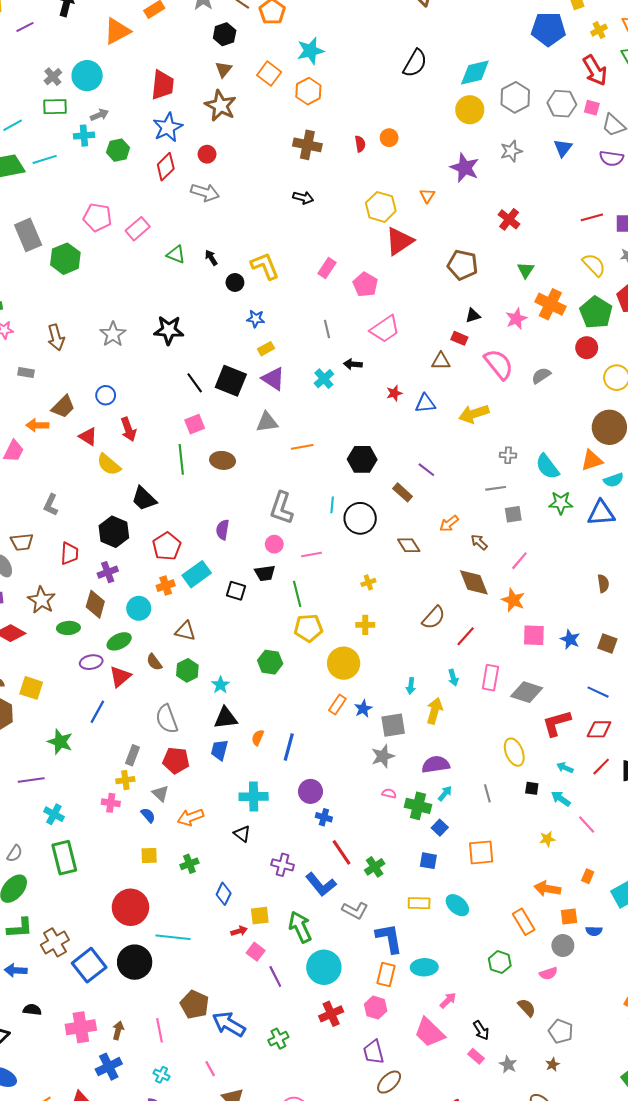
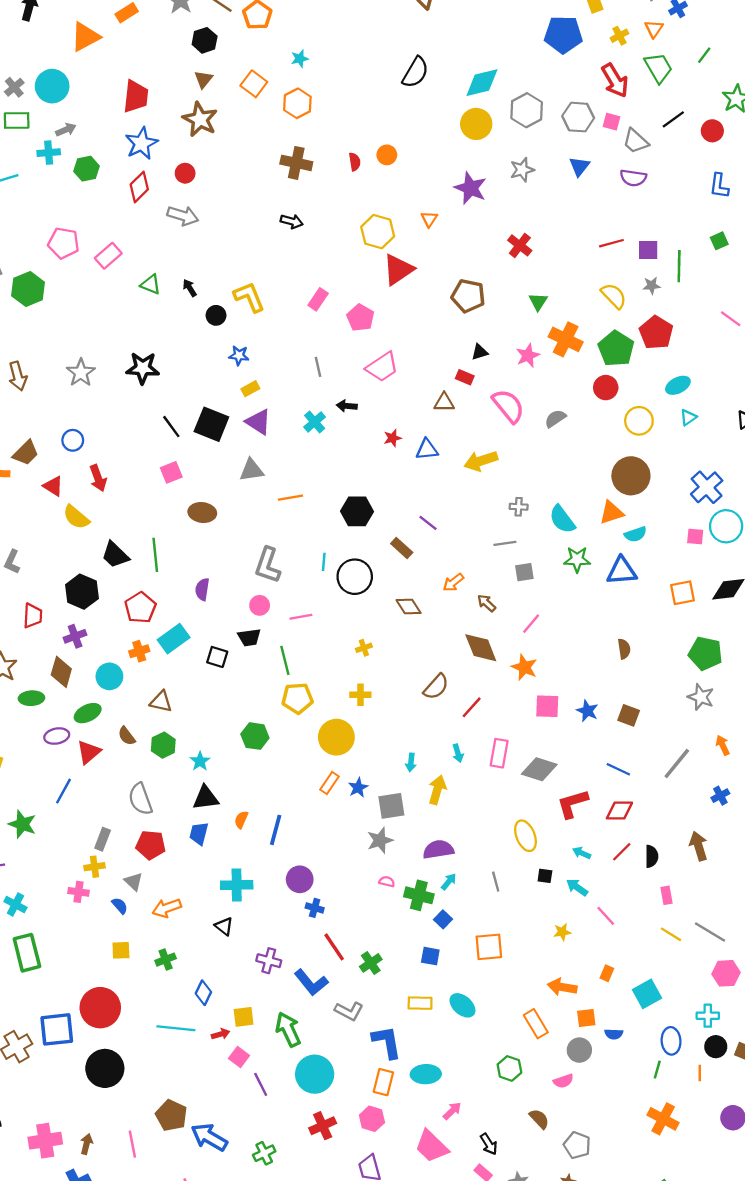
cyan star: (310, 51) -> (300, 59), size x0.6
green line: (181, 459) -> (155, 555), moved
cyan line: (173, 937) -> (176, 1028), moved
blue square: (89, 965) -> (57, 1029), moved, turned 32

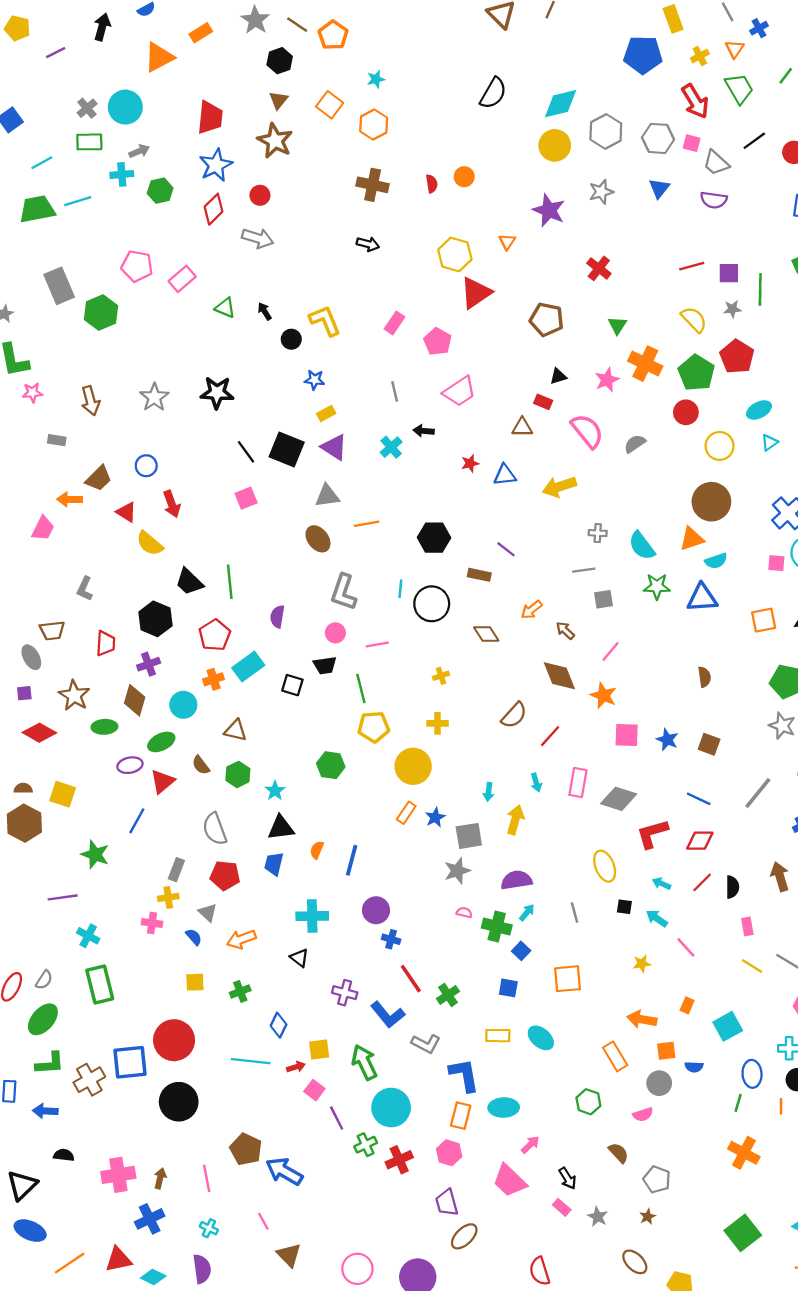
brown ellipse: (202, 513) -> (318, 539), moved, turned 45
brown rectangle: (402, 548) -> (479, 575), turned -30
green cross: (264, 1153) -> (366, 1145), moved

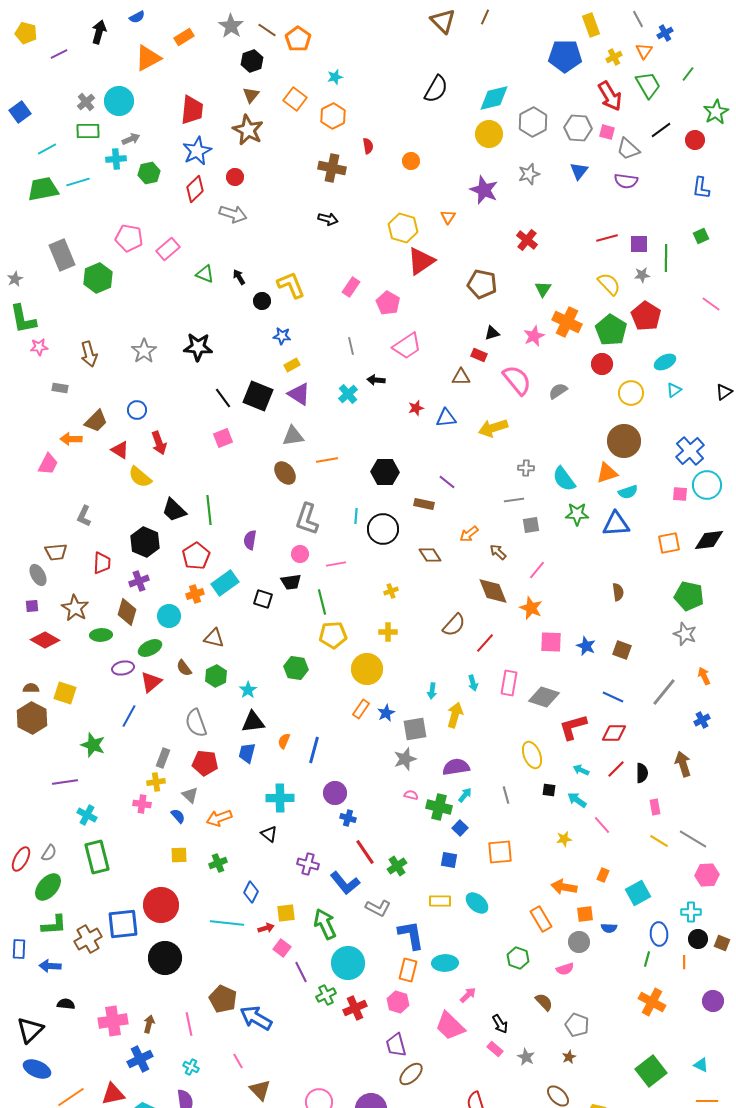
red semicircle: (432, 184) -> (368, 146), moved

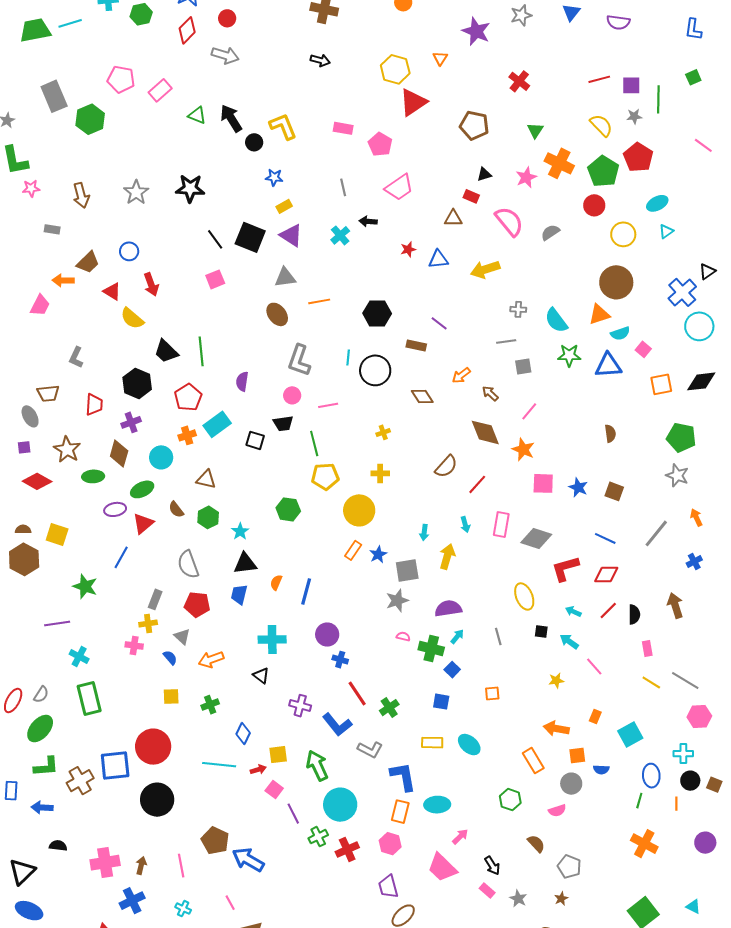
black arrow: (239, 277) -> (231, 118), size x1.8
pink rectangle: (351, 287) -> (343, 128), turned 66
black triangle: (724, 392) -> (707, 271), moved
pink square: (680, 494) -> (643, 349), moved, turned 35
orange square: (500, 852) -> (492, 694), size x0.6

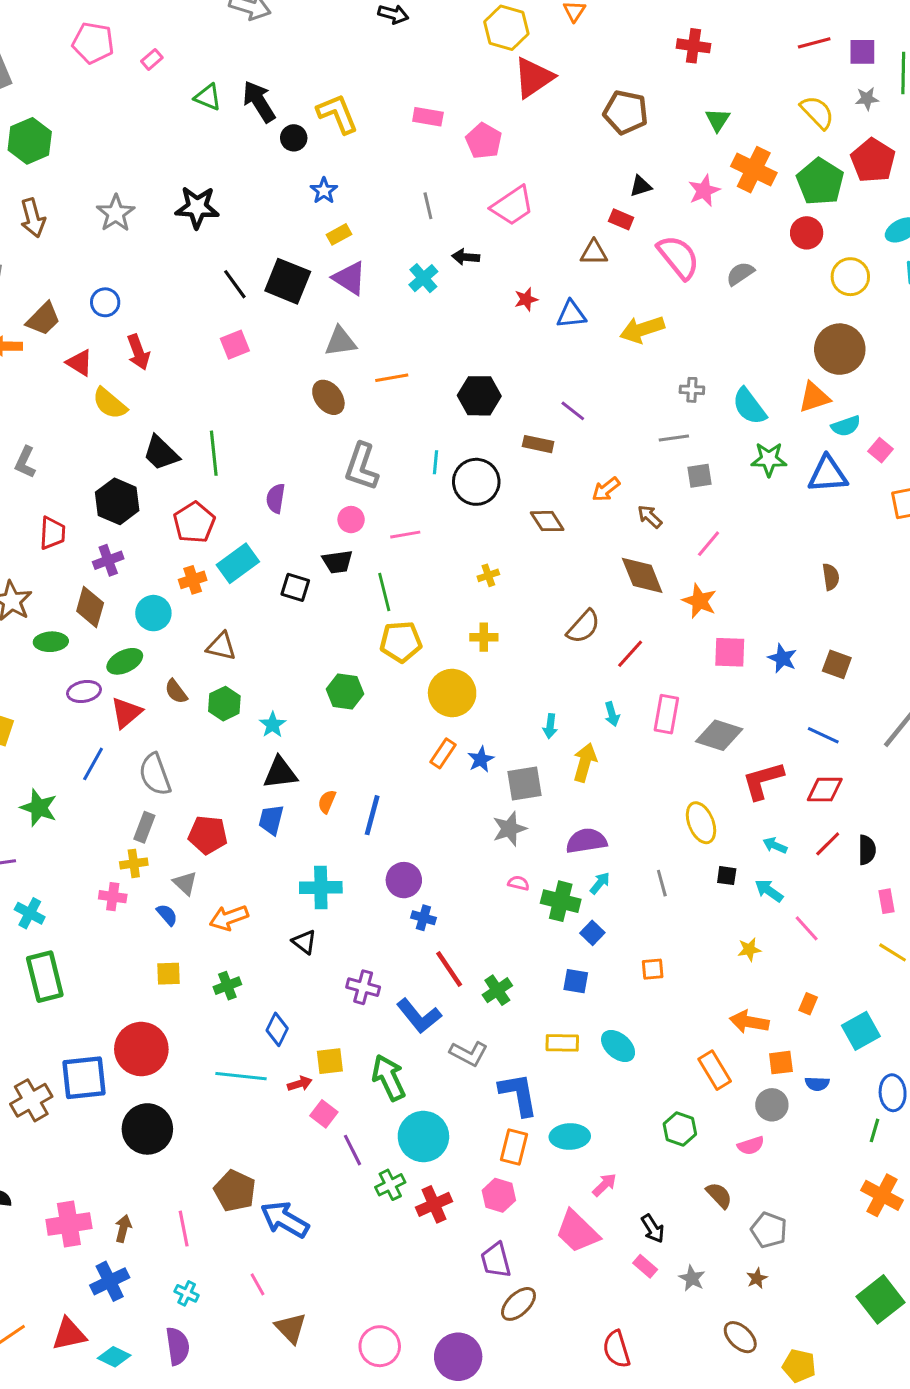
red cross: (519, 81) -> (693, 46), turned -30
pink rectangle: (160, 90) -> (152, 59), size x0.6
green hexagon: (90, 119) -> (30, 141), moved
blue star: (274, 177) -> (324, 191), turned 30
gray semicircle: (188, 564) -> (155, 774), moved

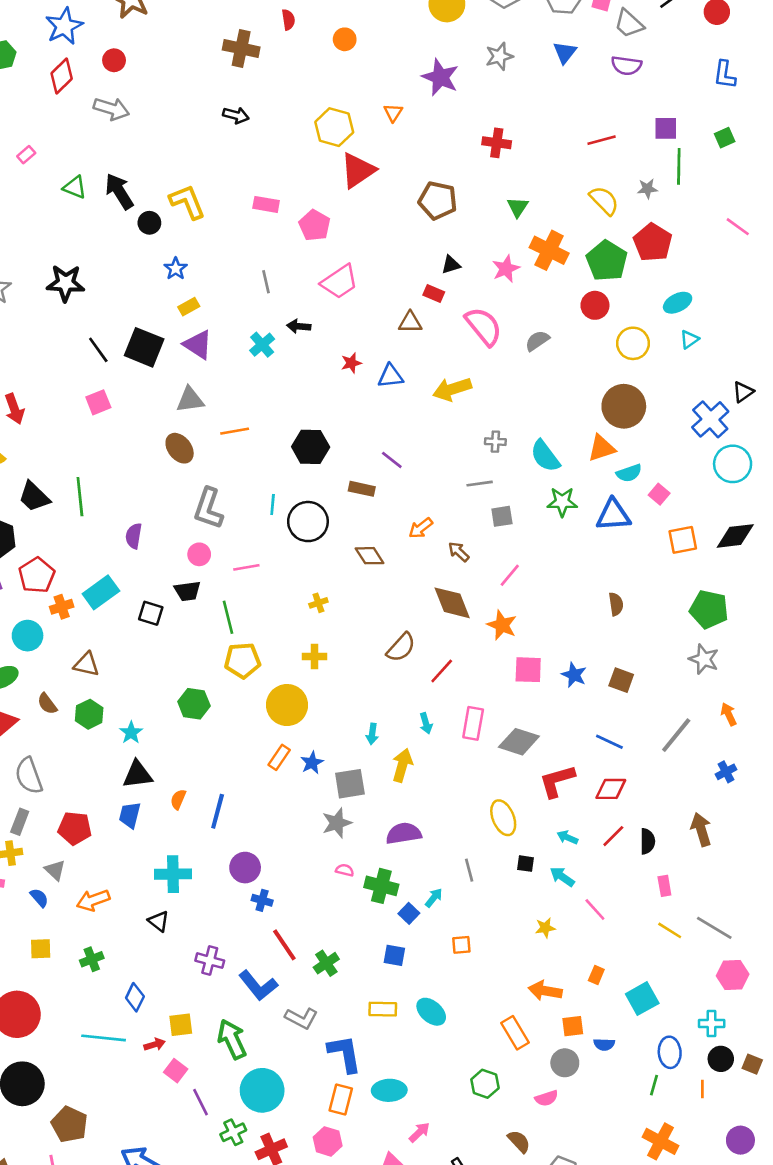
purple square: (862, 52) -> (666, 128), moved
red pentagon: (194, 523) -> (37, 575), moved
cyan arrow: (600, 883) -> (434, 898), moved
brown pentagon: (235, 1191) -> (69, 1124), moved

